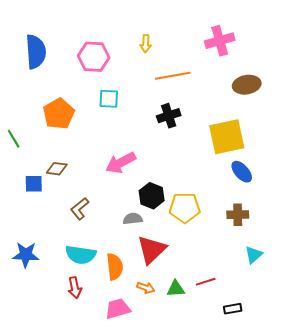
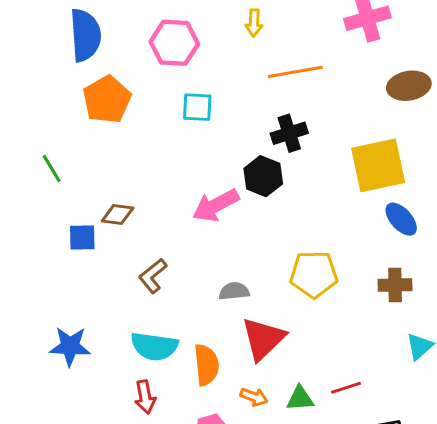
orange pentagon: (59, 114) -> (107, 100), moved
black hexagon: (152, 196) -> (263, 176), moved

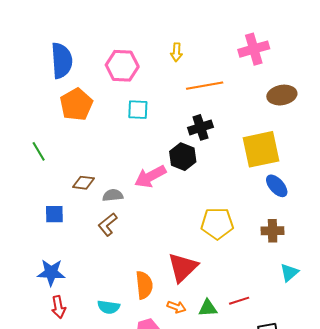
blue square: (82, 237) -> (54, 214), moved
gray semicircle: (234, 291) -> (113, 195), moved
cyan semicircle: (154, 346) -> (109, 307), moved, size x0.7
red arrow: (145, 397) -> (58, 307), moved

